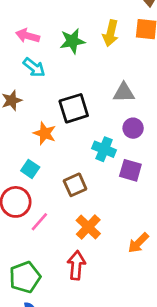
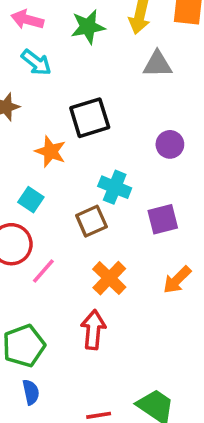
gray triangle: (124, 92) -> (157, 64), moved
cyan cross: (104, 149) -> (115, 187), moved
purple square: (130, 170) -> (163, 219), moved, turned -30
orange arrow: (138, 243) -> (177, 280), moved

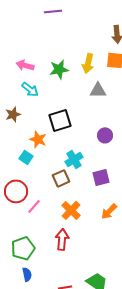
cyan cross: (115, 187) -> (74, 159), turned 36
cyan square: (31, 200) -> (26, 157), moved

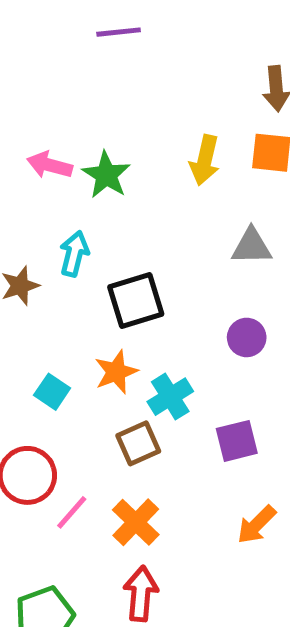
green star: (59, 69) -> (106, 175), moved, turned -30
cyan arrow: (30, 89) -> (74, 254), moved, turned -114
gray triangle: (98, 90) -> (252, 246), moved
orange star: (38, 139) -> (116, 372), moved, turned 30
orange cross: (71, 210) -> (136, 522), moved

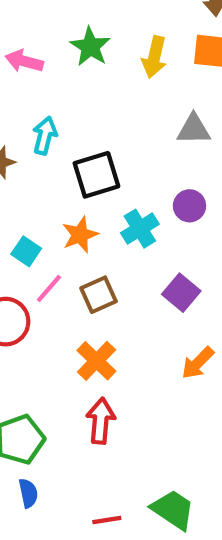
green star: (106, 175) -> (90, 47), moved
cyan cross: (170, 397) -> (140, 229), moved
purple square: (237, 441) -> (181, 293), turned -36
pink line: (72, 512) -> (49, 288), moved

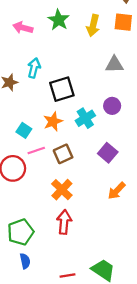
pink line: (49, 288) -> (36, 151), turned 30

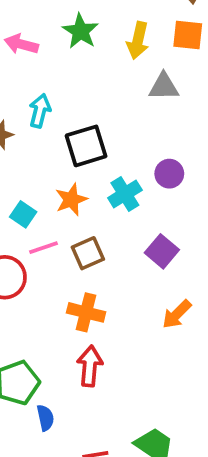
gray triangle: (114, 65) -> (164, 87), moved
orange cross: (62, 190) -> (86, 312), turned -30
blue semicircle: (25, 261) -> (45, 418), moved

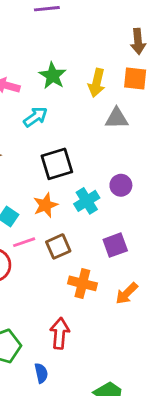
cyan arrow: (40, 111) -> (35, 117), moved, turned 40
purple square: (162, 251) -> (115, 245), turned 30
orange cross: (86, 312) -> (82, 283), moved
blue semicircle: (45, 418) -> (41, 373), moved

